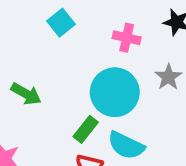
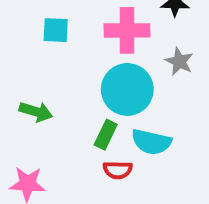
cyan square: (61, 23) -> (56, 30), turned -36
pink cross: (127, 38) -> (127, 30), size x1.5

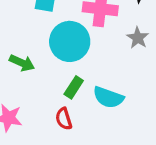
cyan circle: (127, 89) -> (70, 41), moved
red semicircle: (118, 170) -> (64, 119), moved, turned 65

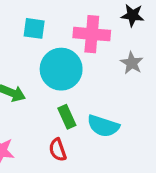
green rectangle: (74, 87) -> (67, 117), turned -55

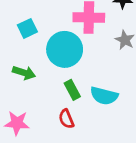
cyan square: (34, 28) -> (27, 28), moved, turned -30

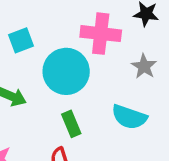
cyan semicircle: (104, 96) -> (129, 117), moved

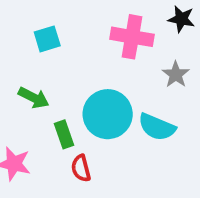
cyan circle: (66, 71) -> (108, 114), moved
green rectangle: (71, 124) -> (64, 134), moved

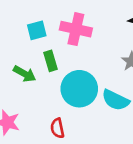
pink cross: (132, 37) -> (76, 29), moved
green rectangle: (64, 134) -> (51, 61), moved

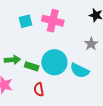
green rectangle: (51, 61) -> (32, 66), moved, turned -56
green arrow: (25, 74) -> (12, 60), moved, turned -35

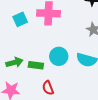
cyan circle: (54, 62) -> (59, 56), size x0.7

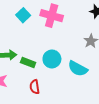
cyan square: (20, 19) -> (23, 15), turned -32

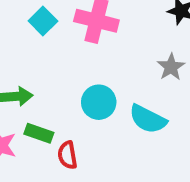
green rectangle: (28, 62) -> (39, 133), moved

